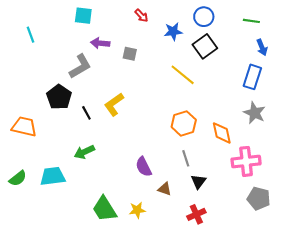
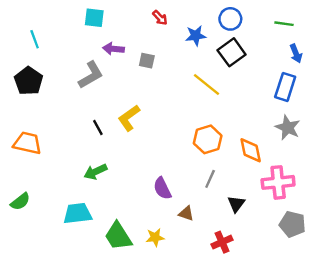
black pentagon: (59, 97) -> (29, 81), moved
gray line: (186, 158) -> (210, 179), turned 42
cyan trapezoid: (53, 176) -> (78, 213), moved
black triangle: (198, 182) -> (236, 204), moved

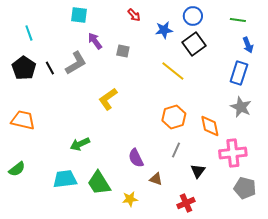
purple arrow: (113, 49) -> (95, 41), turned 48
black line: (98, 128) -> (50, 68), moved
green trapezoid: (118, 236) -> (99, 183), moved

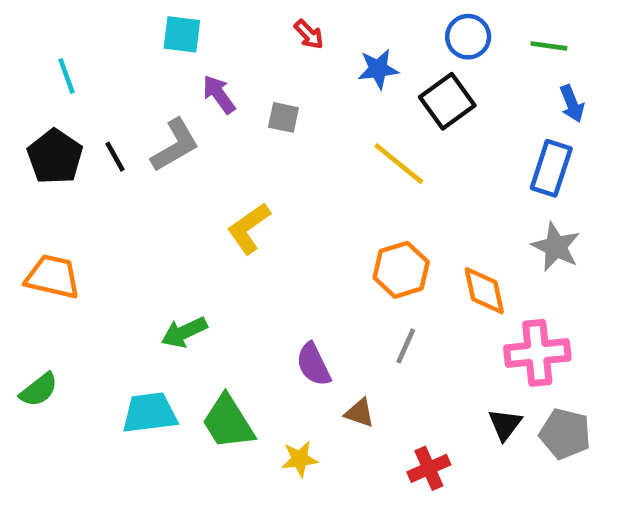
blue circle: (193, 16) -> (468, 37), moved
black triangle: (198, 171) -> (505, 424), moved

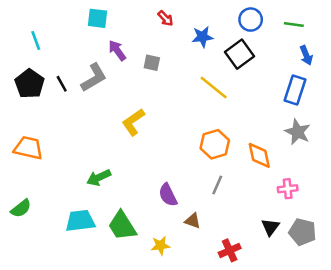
pink cross: (537, 353) -> (288, 189), size x0.6

